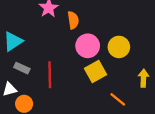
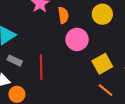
yellow circle: (119, 47) -> (102, 14), moved
yellow square: (95, 71) -> (102, 64), moved

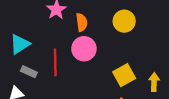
pink circle: (77, 39) -> (84, 49), moved
red line: (41, 67) -> (55, 62), moved

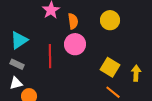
gray rectangle: (29, 72) -> (17, 64), moved
yellow square: (124, 75) -> (110, 67), turned -30

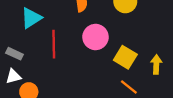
cyan triangle: (19, 40) -> (31, 18), moved
pink circle: (75, 44) -> (96, 37), moved

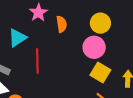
pink circle: (96, 37) -> (94, 47), moved

